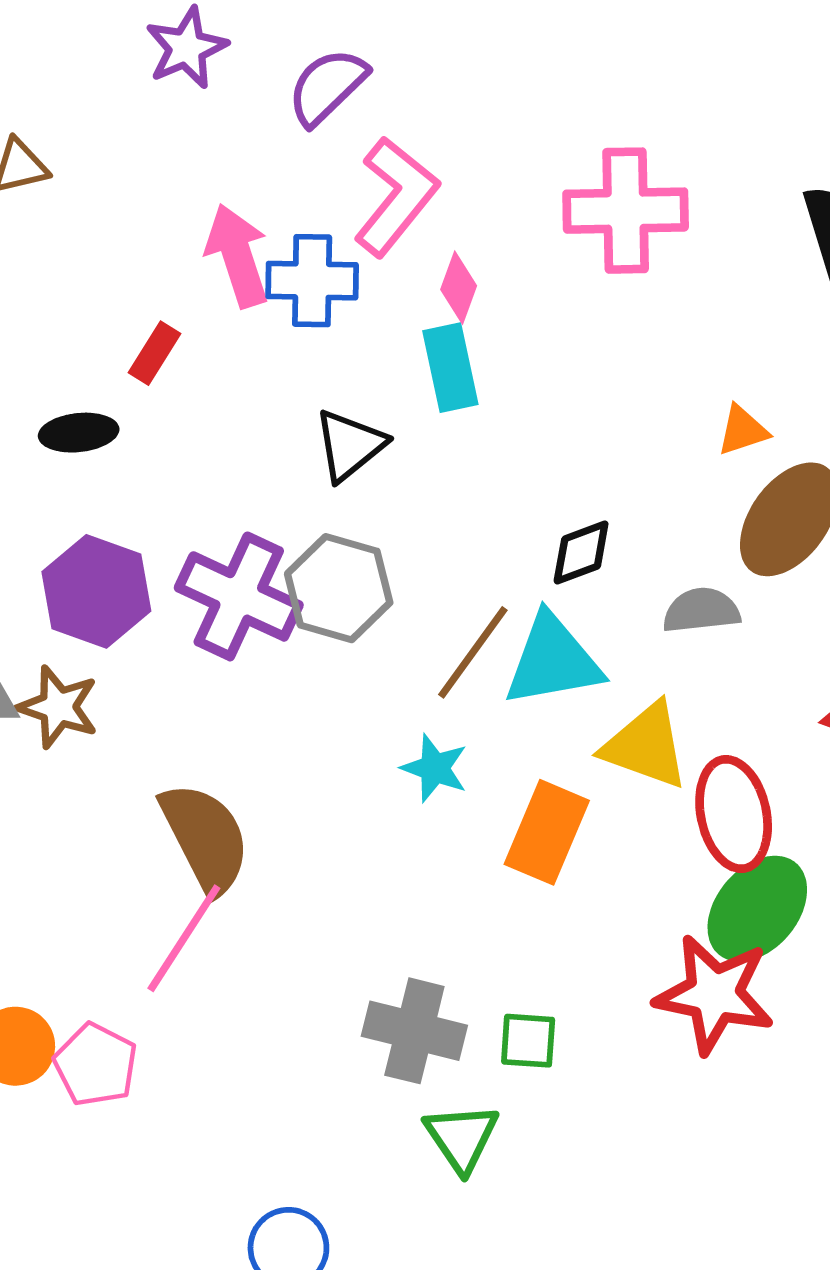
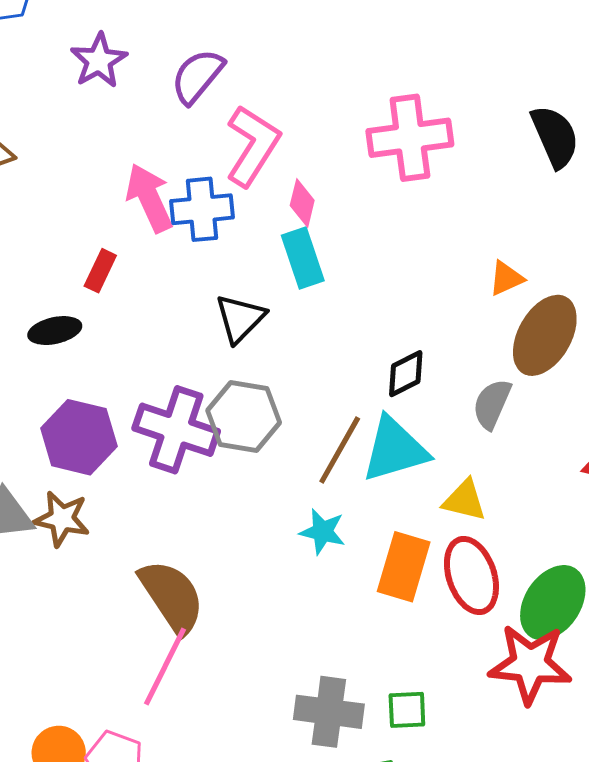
gray semicircle: (701, 610) -> (492, 404), turned -54
yellow triangle: (646, 746) -> (464, 500), size x0.7
red ellipse: (734, 814) -> (471, 576), moved

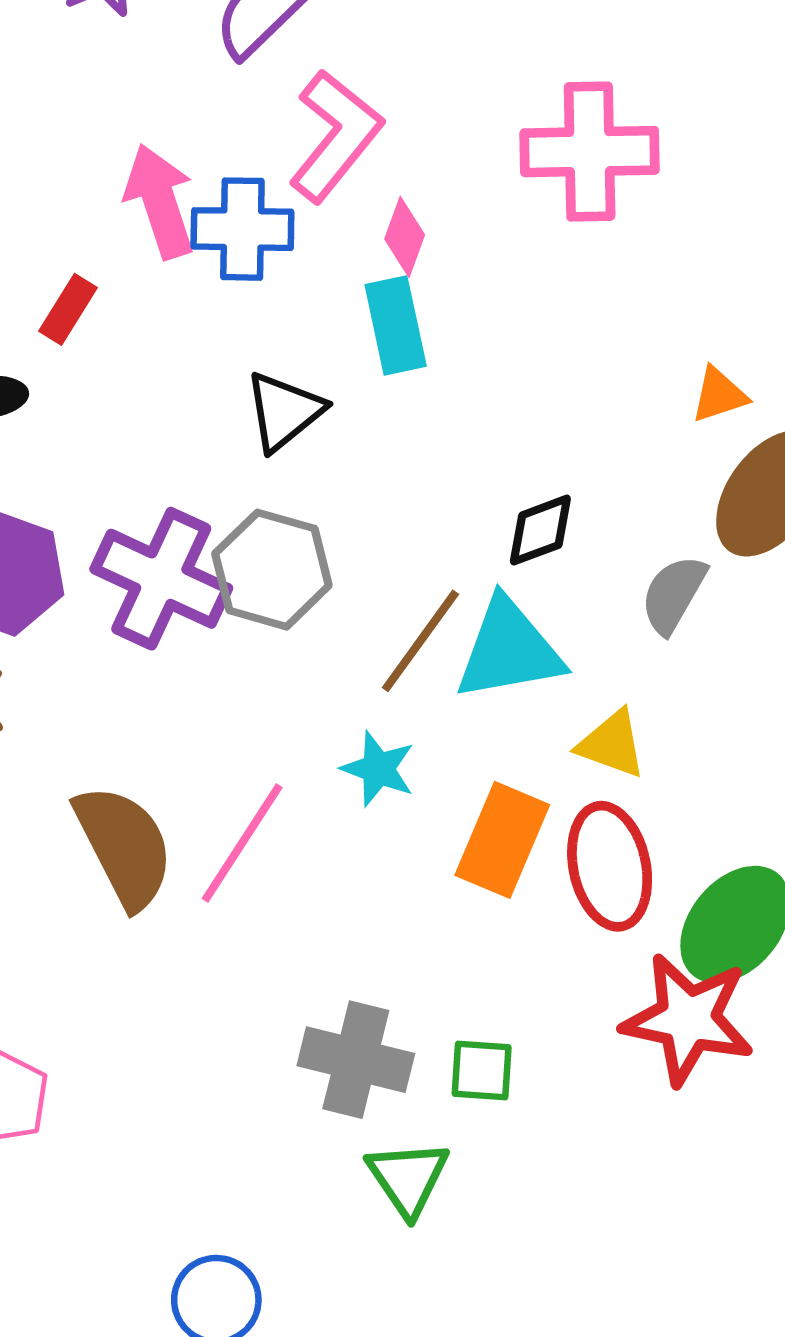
pink line: (165, 667) -> (242, 843), moved

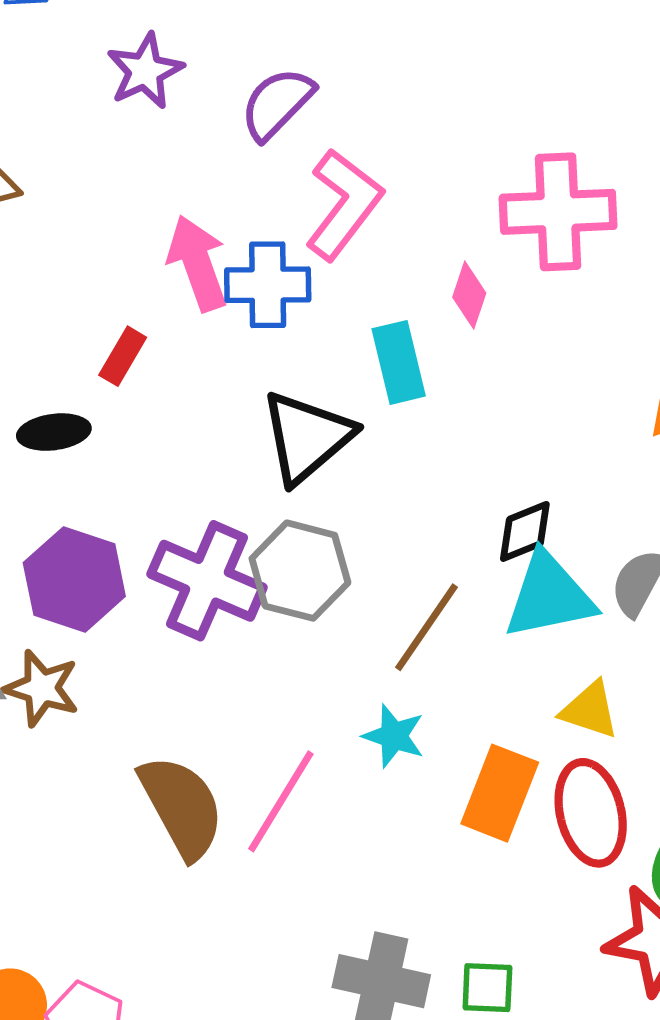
pink diamond: (405, 237) -> (469, 295), moved
black triangle: (284, 411) -> (307, 437), size x1.4
cyan triangle: (509, 650) -> (549, 596), moved

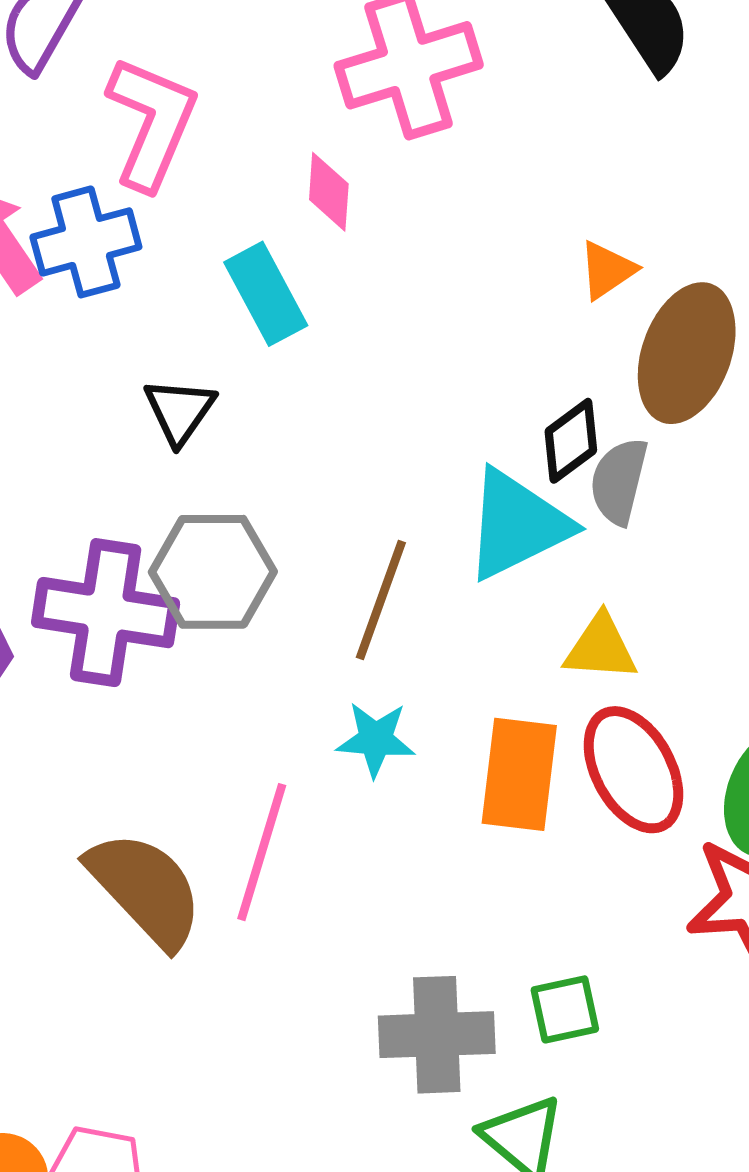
black triangle: (307, 437) -> (180, 411), size x0.6
black diamond: (525, 531) -> (571, 441), moved

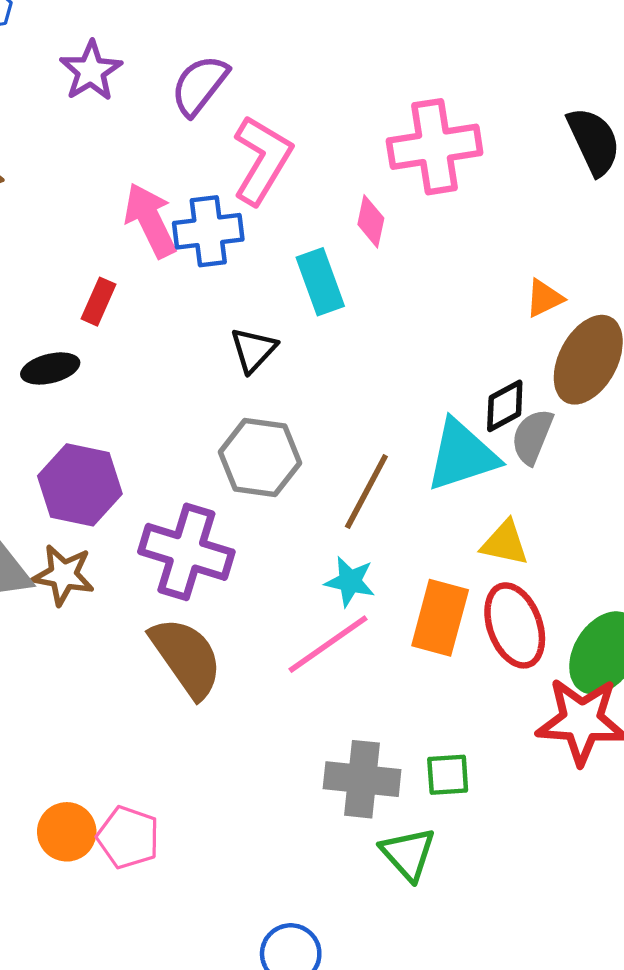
purple cross: (106, 613) -> (186, 552), moved
pink line: (262, 852) -> (328, 644), moved, turned 30

